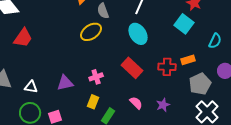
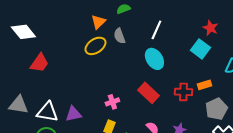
yellow ellipse: (91, 32) -> (95, 46), moved
purple triangle: (65, 83) -> (73, 114), moved
white triangle: (31, 87) -> (47, 112), size x1.6

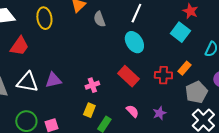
yellow ellipse: (95, 46) -> (44, 18), moved, turned -65
orange rectangle: (204, 85) -> (184, 68), turned -32
white triangle: (47, 112) -> (27, 82), moved
purple triangle: (73, 114) -> (53, 80), moved

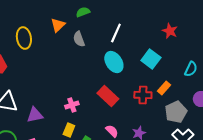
cyan square: (180, 32) -> (151, 59), moved
purple triangle: (53, 80) -> (35, 115), moved

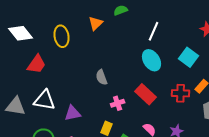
gray semicircle: (79, 39) -> (102, 77), moved
pink cross: (72, 105) -> (118, 103), moved

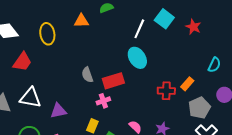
orange triangle: (96, 23) -> (81, 21), turned 42
cyan square: (189, 57) -> (164, 19), moved
red rectangle: (146, 94) -> (113, 81), moved, turned -60

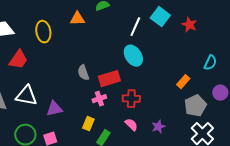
red cross: (166, 91) -> (131, 99), moved

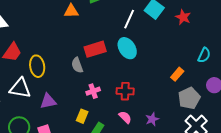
yellow ellipse: (43, 32) -> (37, 66), moved
red rectangle: (109, 79) -> (95, 49), moved

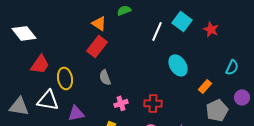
orange triangle: (71, 11) -> (99, 23), turned 35
cyan ellipse: (127, 48) -> (178, 65), moved
red rectangle: (95, 49) -> (97, 46), moved, turned -35

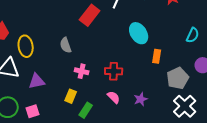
red rectangle: (97, 46) -> (90, 15), moved
orange rectangle: (205, 86) -> (157, 56), moved, turned -32
pink cross: (121, 103) -> (82, 71), turned 32

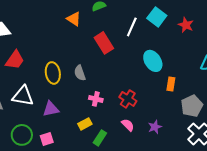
red rectangle: (90, 15) -> (104, 43), turned -70
yellow ellipse: (26, 46) -> (53, 73), moved
red cross: (114, 71) -> (128, 99), turned 30
yellow rectangle: (71, 96) -> (85, 124), turned 40

